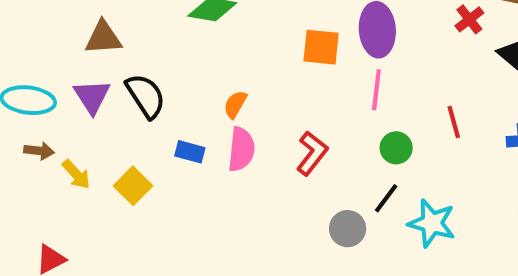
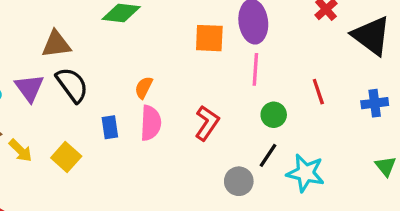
brown triangle: (103, 38) -> (56, 44), moved
blue rectangle: (190, 152) -> (110, 127), turned 70

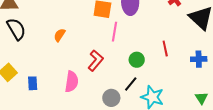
pink line: (255, 69) -> (114, 32), moved
pink semicircle: (151, 123) -> (72, 82), moved
blue rectangle: (110, 127) -> (33, 83), moved

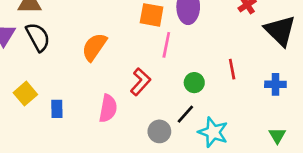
orange semicircle: (60, 35) -> (94, 47), size x1.6

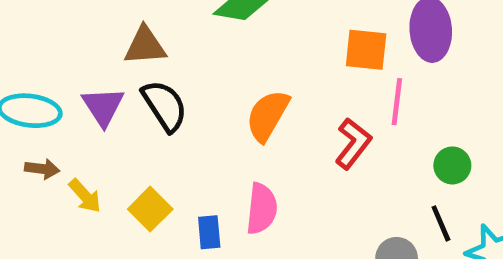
red L-shape: (140, 82) -> (353, 143), moved
pink semicircle: (108, 108) -> (262, 209), moved
black line: (185, 114) -> (441, 223), turned -60

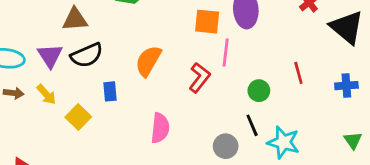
black semicircle: (165, 106) -> (87, 55), turned 100
yellow arrow: (85, 196) -> (46, 94), moved
pink semicircle: (262, 209) -> (160, 128), moved
blue rectangle: (209, 232) -> (110, 91), moved

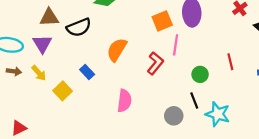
brown triangle: (75, 19) -> (49, 18), moved
orange square: (207, 22) -> (162, 21), turned -30
black semicircle: (87, 55) -> (79, 27), moved
blue rectangle: (110, 91) -> (87, 72), turned -40

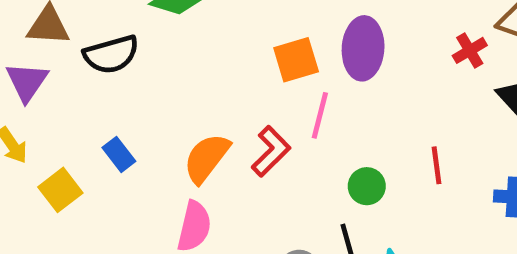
orange semicircle: (117, 50) -> (207, 158), moved

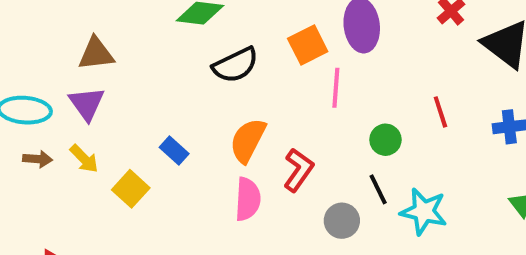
black semicircle: (111, 54) -> (235, 65), moved
red L-shape: (271, 151) -> (298, 170), moved

